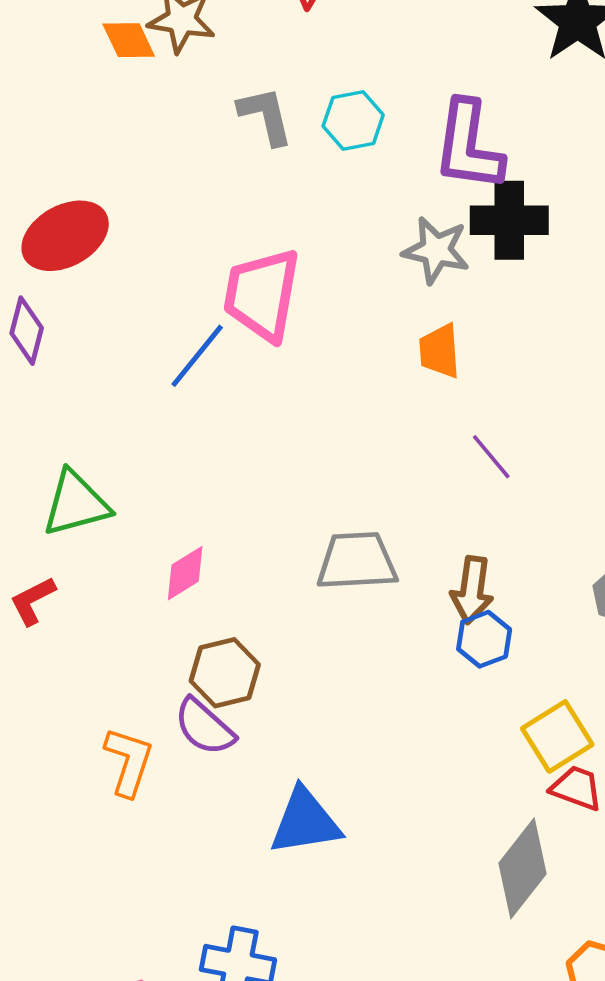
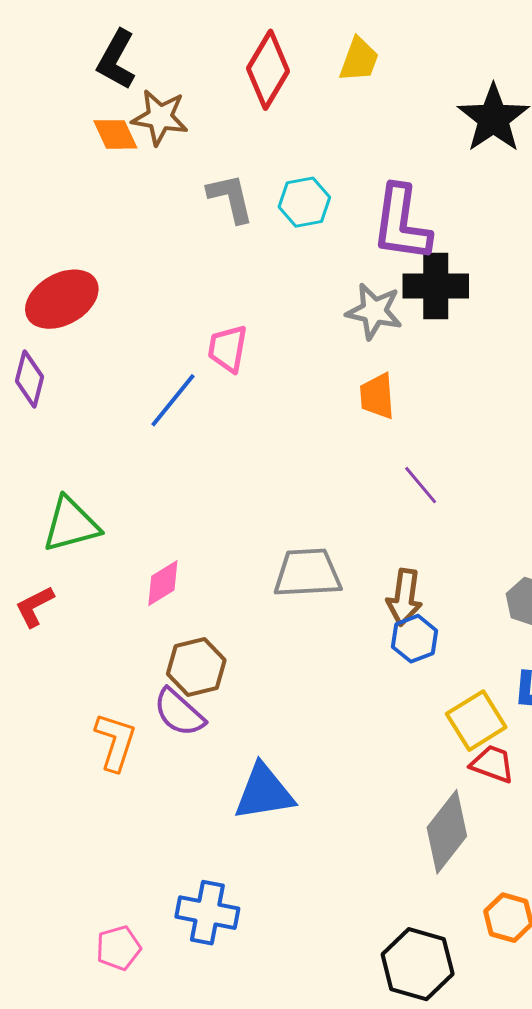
pink trapezoid: (262, 295) -> (228, 349), size x0.6

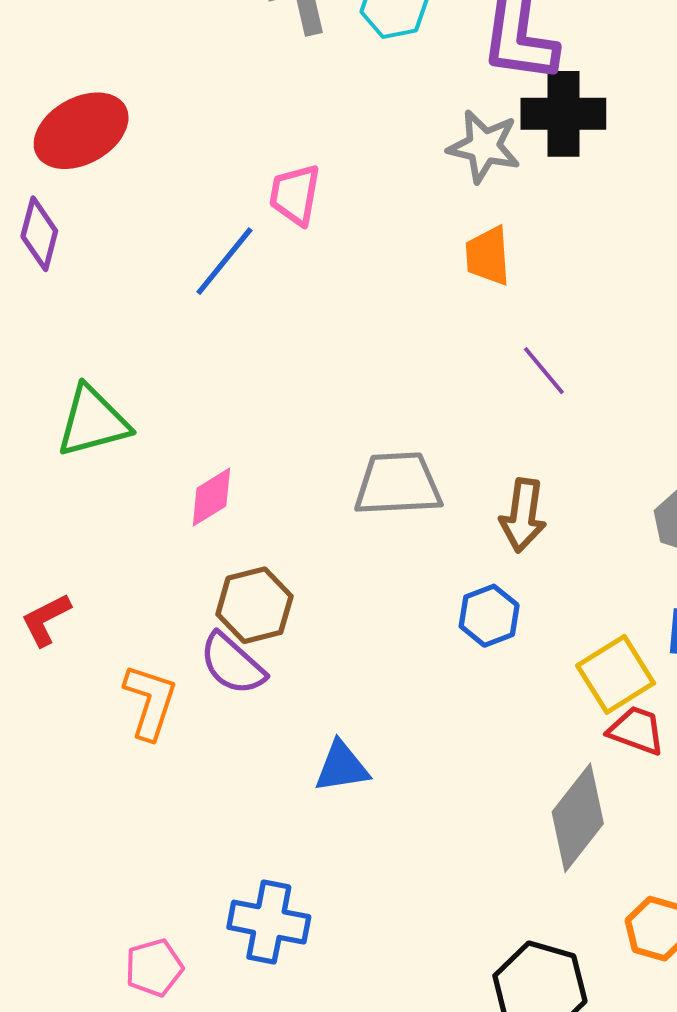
red L-shape: (35, 606) -> (46, 620), moved
blue hexagon: (415, 639) -> (489, 616), moved
blue triangle: (264, 792) -> (342, 767), size x0.7

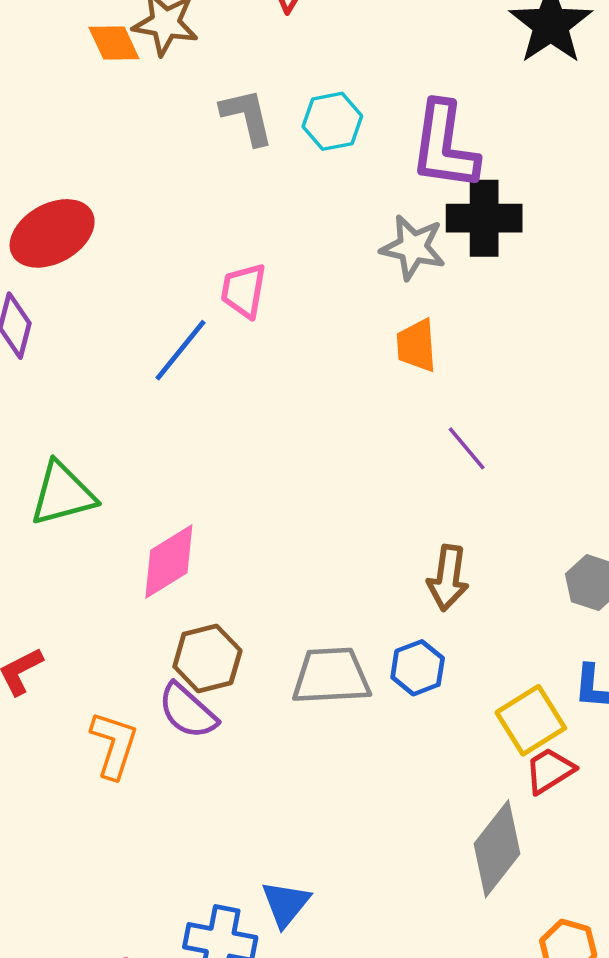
gray trapezoid: (398, 484) -> (331, 676), moved
pink diamond: (211, 497) -> (169, 562), size x1.4
red trapezoid: (636, 730) -> (550, 771), turned -52
blue triangle: (342, 767) -> (286, 904), moved, turned -42

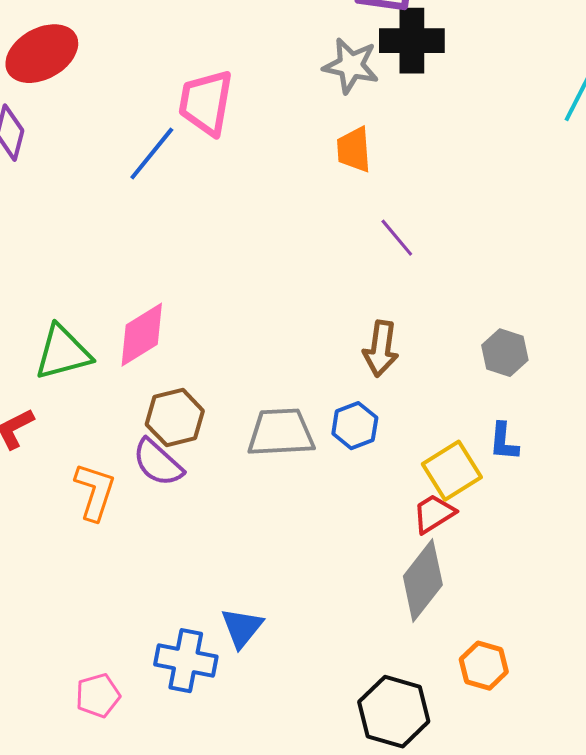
pink trapezoid: (244, 291) -> (206, 103), size x1.4
green triangle: (63, 494) -> (63, 353), moved
red trapezoid: (550, 771) -> (434, 514), moved

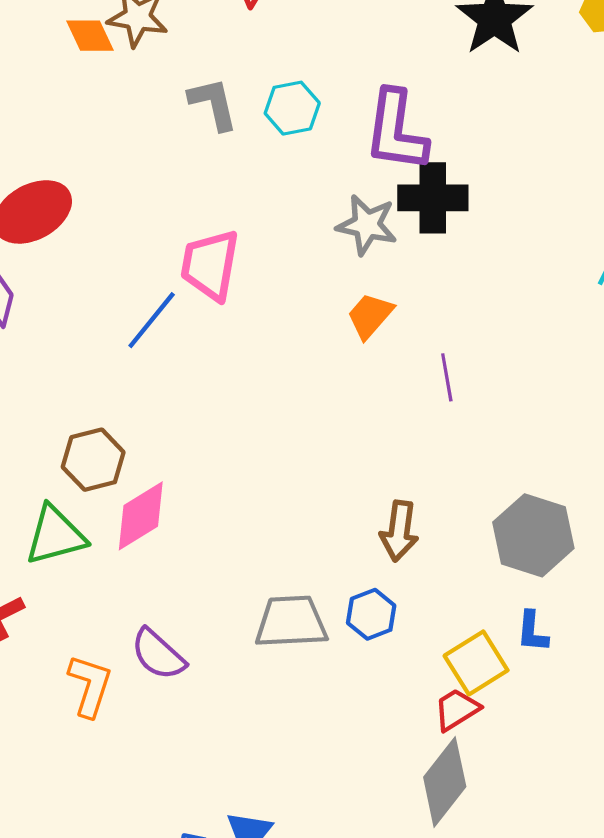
orange trapezoid: (354, 150) -> (370, 316), turned 45
purple line: (397, 238) -> (447, 377), moved, turned 30
gray hexagon: (505, 353) -> (533, 535), size x1.6
brown hexagon: (175, 418) -> (93, 460), moved

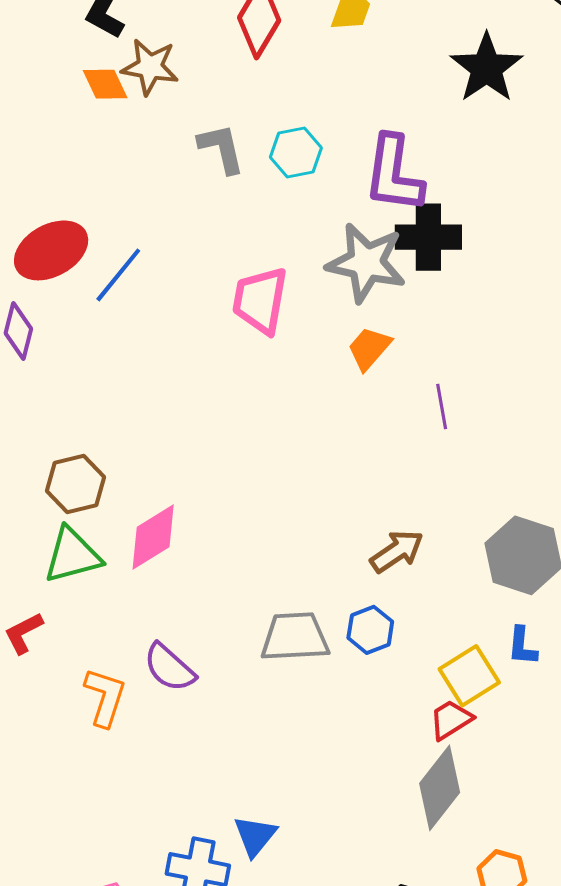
gray star: (367, 225) -> (366, 263), size x1.4
pink trapezoid: (210, 265) -> (260, 300), moved
blue line: (152, 320) -> (118, 275), moved
brown hexagon: (93, 460) -> (76, 484), moved
brown arrow: (399, 531) -> (397, 551), turned -132

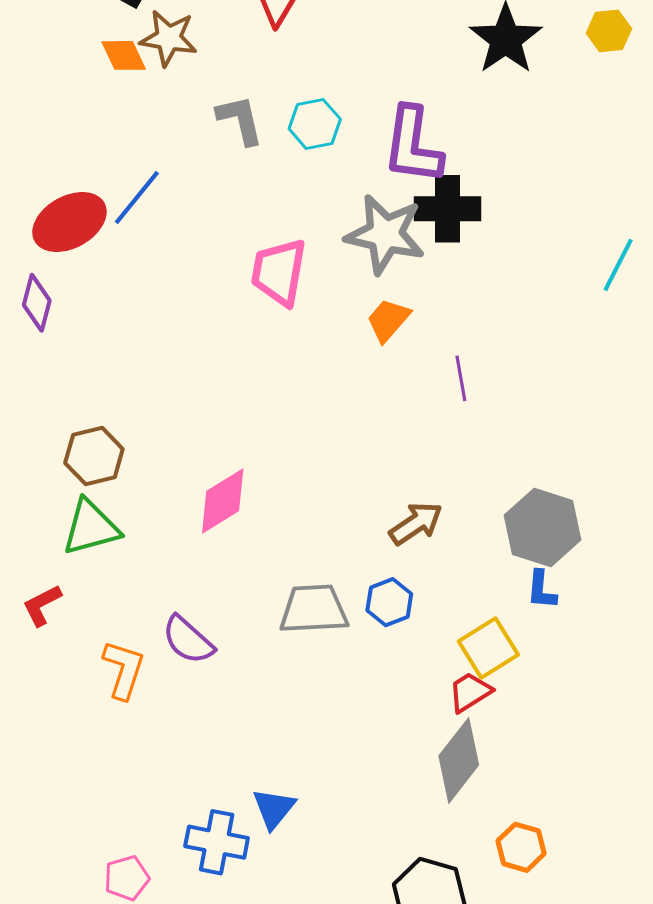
blue line: (118, 275) -> (137, 198), moved
pink diamond: (153, 537) -> (223, 501), moved
blue L-shape: (522, 646) -> (541, 590), moved

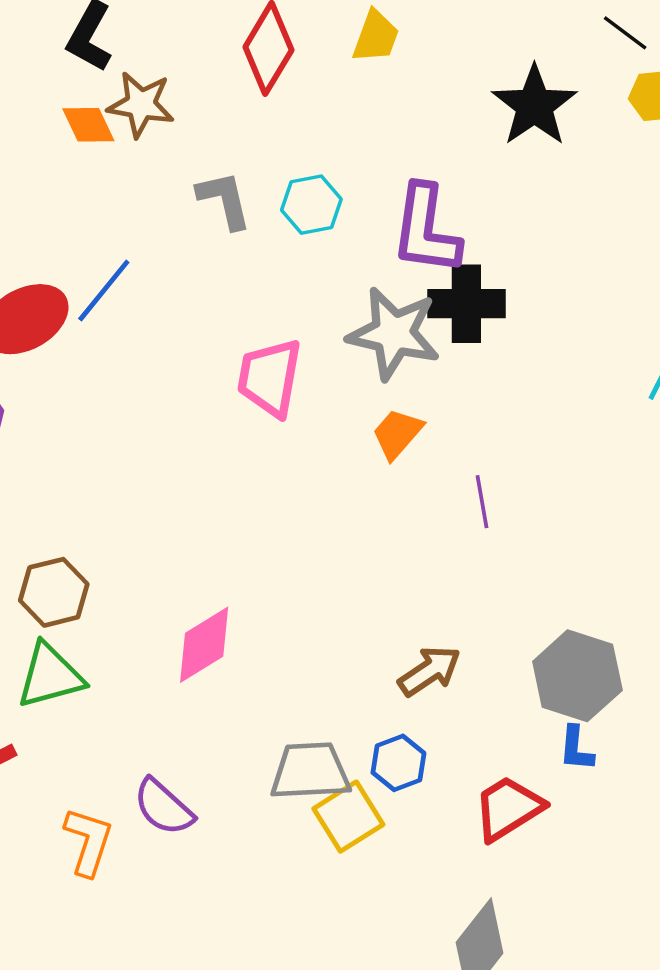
yellow square: (488, 648) -> (348, 817), moved
red trapezoid: (470, 692) -> (508, 808), moved, size x1.4

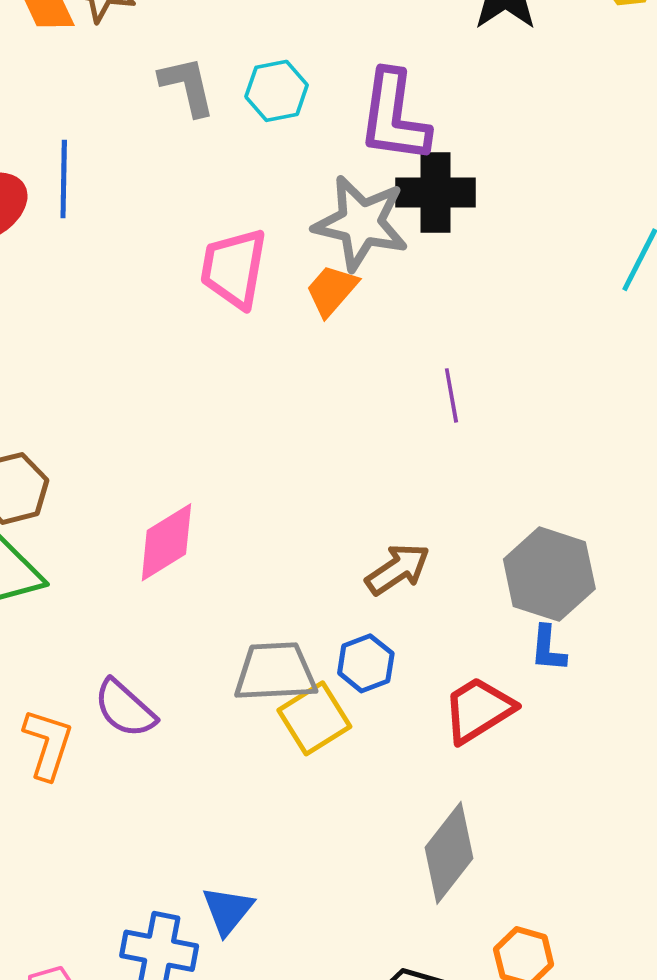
blue line: (104, 291) -> (64, 179), turned -38
orange trapezoid: (397, 434) -> (332, 290), moved

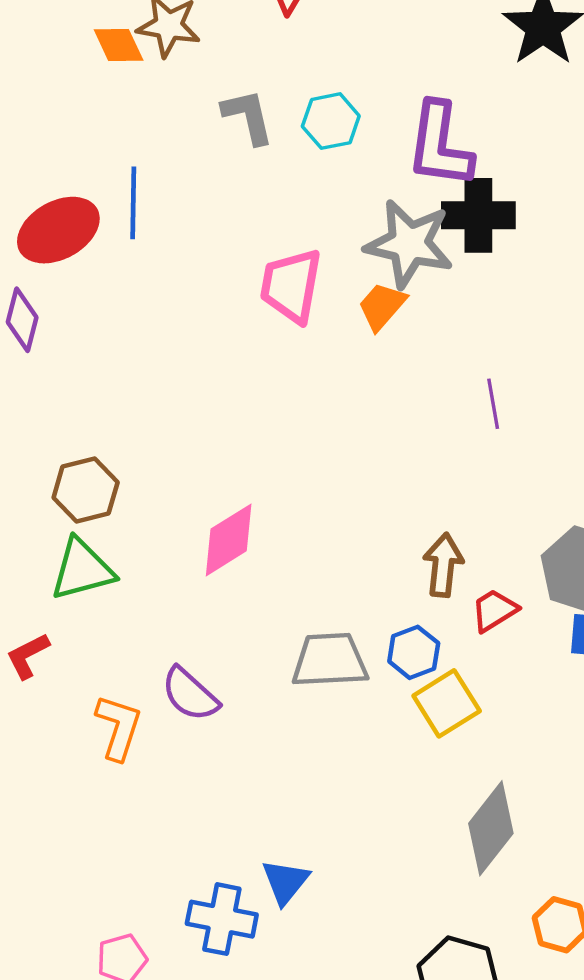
brown arrow: (398, 569) -> (443, 565), turned -50
red trapezoid: (478, 710) -> (494, 610), moved, size x0.7
yellow square: (314, 718) -> (447, 703), moved

